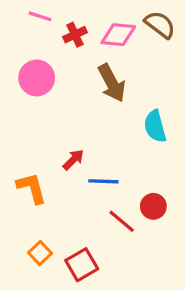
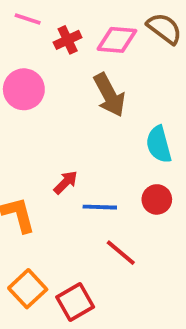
red circle: (153, 206) -> (157, 199), moved
orange square: (40, 253) -> (28, 289), size x1.4

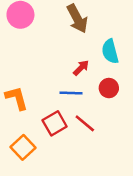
red arrow: (66, 182) -> (81, 68), moved
red square: (75, 302) -> (55, 123), moved

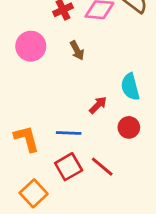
brown arrow: (77, 19) -> (77, 50), moved, size x0.6
blue line: (71, 93) -> (69, 133), moved

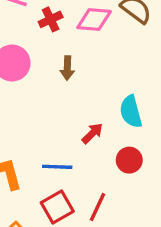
brown arrow: (77, 50) -> (67, 68), turned 30
red line: (102, 167) -> (97, 207), turned 75

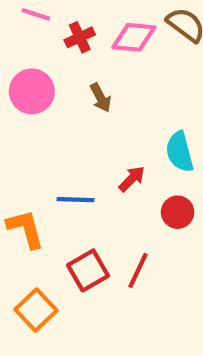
brown arrow: (67, 68) -> (101, 98), turned -30
blue line: (57, 167) -> (76, 200), moved

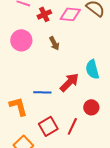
red arrow: (132, 179) -> (69, 82), size x1.5
red circle: (178, 212) -> (91, 107), moved

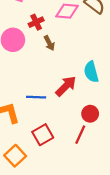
red cross: (44, 14) -> (36, 22), moved
red line: (72, 126) -> (80, 135), moved

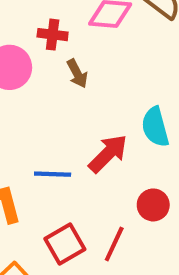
red cross: (36, 22) -> (53, 35), turned 32
red line: (80, 135) -> (114, 244), moved

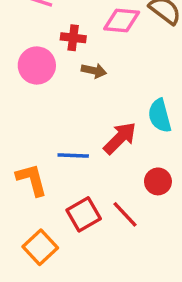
brown arrow: (77, 74) -> (94, 71), turned -50
red line: (114, 244) -> (125, 214), turned -68

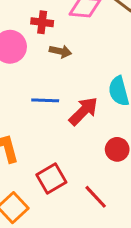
blue line: (73, 155) -> (45, 100), moved
red line: (125, 214) -> (96, 197), moved

